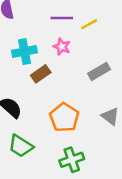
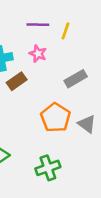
yellow line: (89, 24) -> (66, 31), turned -42
orange pentagon: (64, 117) -> (55, 118), moved

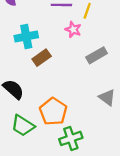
pink star: (38, 54) -> (73, 30), moved
orange pentagon: (55, 118) -> (53, 112), moved

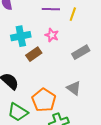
pink star: (73, 30) -> (52, 35), moved
gray triangle: (107, 97) -> (74, 88), moved

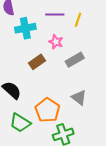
cyan cross: (21, 36) -> (25, 28), moved
gray rectangle: (81, 52) -> (75, 60), moved

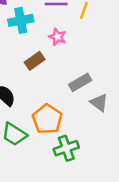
gray rectangle: (75, 60) -> (80, 82), moved
gray triangle: (79, 98) -> (99, 103), moved

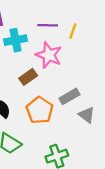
pink star: (57, 37) -> (49, 55), size x1.6
orange pentagon: (47, 119) -> (40, 110), moved

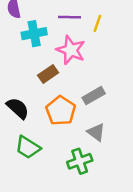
gray triangle: (87, 115) -> (96, 132), moved

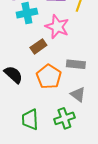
gray rectangle: (94, 96) -> (76, 64), turned 36
green trapezoid: (28, 147) -> (30, 119), moved, turned 55

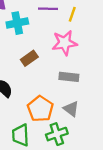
pink star: (57, 27) -> (65, 43), moved, turned -30
orange pentagon: (49, 77) -> (40, 109), moved

